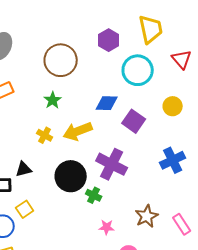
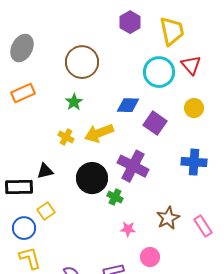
purple hexagon: (109, 40) -> (130, 22), moved
red triangle: (182, 59) -> (191, 65), moved
blue cross: (173, 160) -> (194, 162), turned 30

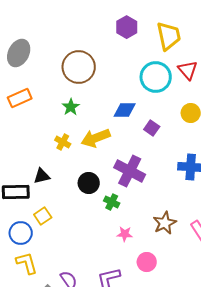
purple square: (155, 123) -> (152, 128), size x0.7
black circle: (92, 178) -> (89, 183), size x0.7

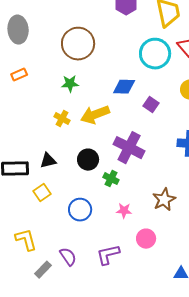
gray ellipse: (19, 53) -> (18, 30), turned -32
orange rectangle: (20, 98) -> (19, 75), size x0.7
green star: (71, 107) -> (70, 84), turned 30
black triangle: (42, 176) -> (48, 161), moved
blue circle: (21, 233) -> (80, 210), moved

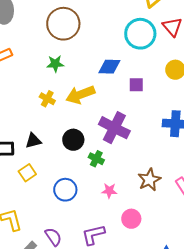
purple square: (151, 105) -> (136, 85), turned -35

